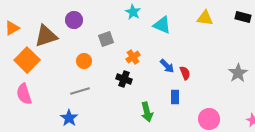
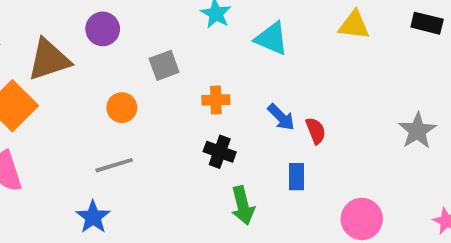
orange cross: (133, 57) -> (216, 100), turned 32
black cross: (124, 79) -> (220, 152), moved

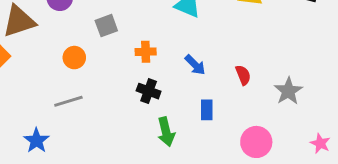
red semicircle: (316, 131) -> (243, 75), moved
gray star: (417, 131) -> (288, 91), moved
blue star: (93, 217) -> (36, 141), moved

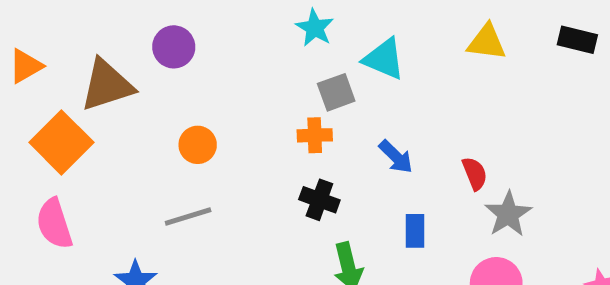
gray square: (106, 26) -> (336, 92), moved
gray star: (288, 91) -> (508, 214), moved

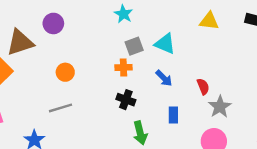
cyan triangle: (384, 59) -> (165, 44), moved

